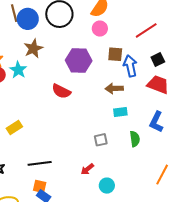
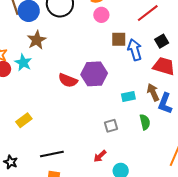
purple hexagon: (79, 61) -> (94, 74), moved
brown arrow: (114, 88) -> (153, 92), moved, turned 72

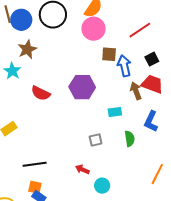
pink circle: (101, 15) -> (93, 29), size x1.5
red semicircle: (68, 80) -> (41, 93), moved
brown arrow: (153, 92) -> (136, 91), moved
red arrow: (100, 156) -> (82, 169), turned 64

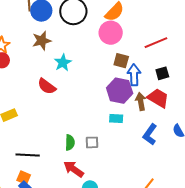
cyan star: (12, 71) -> (63, 63), moved
purple hexagon: (82, 87) -> (120, 91), moved
green semicircle: (130, 139) -> (70, 143), moved
red arrow: (82, 169) -> (74, 169), size x1.5

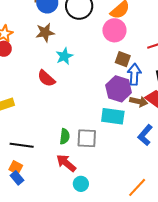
brown arrow: (141, 102) -> (139, 101), turned 108
cyan rectangle: (116, 118) -> (113, 116), size x1.6
gray square: (92, 142) -> (87, 138), size x1.5

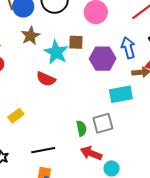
cyan star: (64, 56) -> (56, 52), size x1.4
brown square: (123, 59) -> (76, 42), moved
purple hexagon: (119, 89) -> (103, 59), moved

